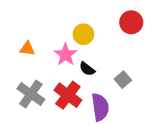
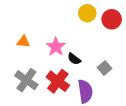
yellow circle: (83, 34) -> (87, 13), moved

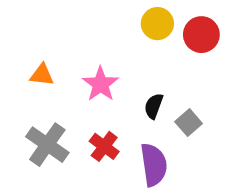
black semicircle: (74, 59) -> (154, 106), moved, turned 72
red cross: (58, 81) -> (104, 146), size x0.7

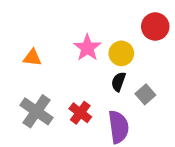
yellow circle: (157, 24) -> (121, 53), moved
pink star: (101, 84) -> (87, 48), moved

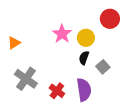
orange triangle: (32, 58) -> (14, 43), moved, turned -40
red cross: (80, 113) -> (57, 91), moved

